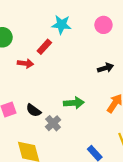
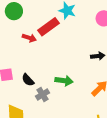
red rectangle: (44, 47) -> (49, 27), size x1.5

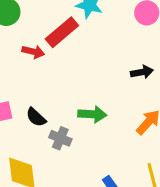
gray cross: (43, 95) -> (60, 138), turned -32

